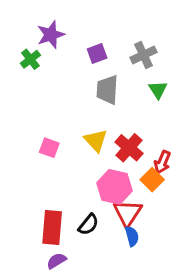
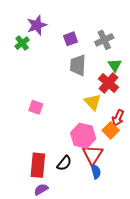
yellow triangle: (96, 140) -> (93, 102), moved
red cross: (129, 148) -> (108, 83), moved

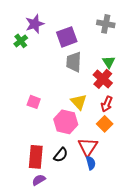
purple square: (71, 39) -> (67, 37), size x1.5
gray cross: (104, 40) -> (106, 24), moved, turned 36
yellow triangle: (93, 102) -> (79, 102), moved
red arrow: (118, 118) -> (107, 104), moved
pink hexagon: (83, 136) -> (66, 122), moved

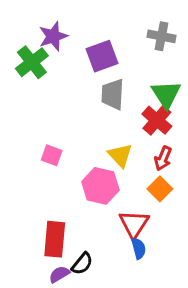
green cross: (21, 41) -> (32, 62), size x1.5
green triangle: (109, 62) -> (166, 94), size x1.5
black semicircle: (61, 155) -> (82, 264), moved

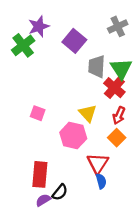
gray cross: (161, 36) -> (118, 26), turned -36
purple square: (102, 56) -> (74, 41), turned -30
gray trapezoid: (113, 94) -> (97, 66), moved

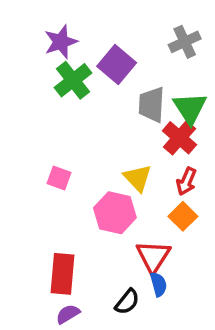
green cross: (23, 45) -> (73, 80), moved
black semicircle: (60, 192) -> (127, 302), moved

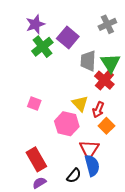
red arrow: (186, 181) -> (98, 110), moved
red rectangle: (63, 274) -> (36, 159), turned -35
blue semicircle: (159, 284) -> (92, 165), size x1.5

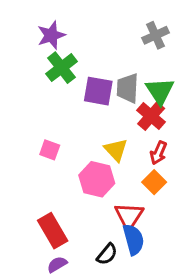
purple square: (68, 38) -> (98, 91), moved, turned -30
red arrow: (98, 110) -> (158, 153), moved

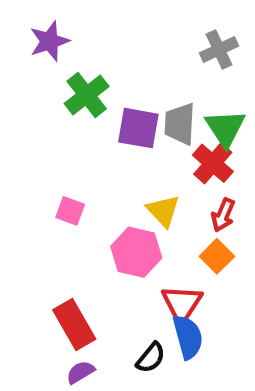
purple star: (51, 35) -> (49, 41), moved

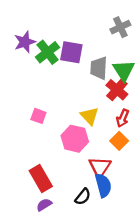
purple star: (49, 41) -> (25, 42), moved
purple square: (138, 128) -> (71, 52), moved

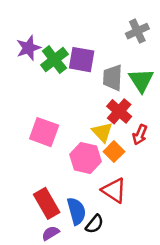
red cross: (117, 90) -> (119, 111), moved
pink square: (38, 116) -> (44, 132), size x1.6
orange square: (119, 141) -> (114, 152), moved
red triangle: (100, 167) -> (114, 190), turned -30
blue semicircle: (103, 185) -> (76, 211), moved

